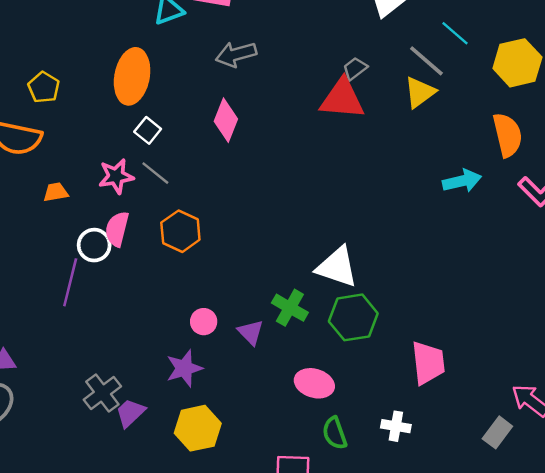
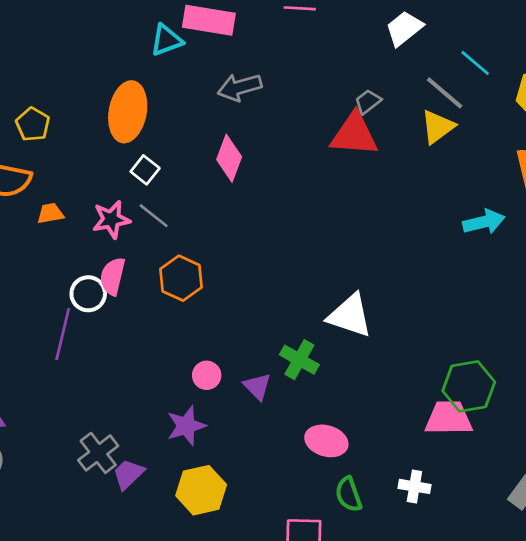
orange trapezoid: (56, 192) -> (50, 213), moved
green hexagon: (353, 317) -> (469, 386), moved
pink trapezoid: (428, 363) -> (449, 418), turned -84

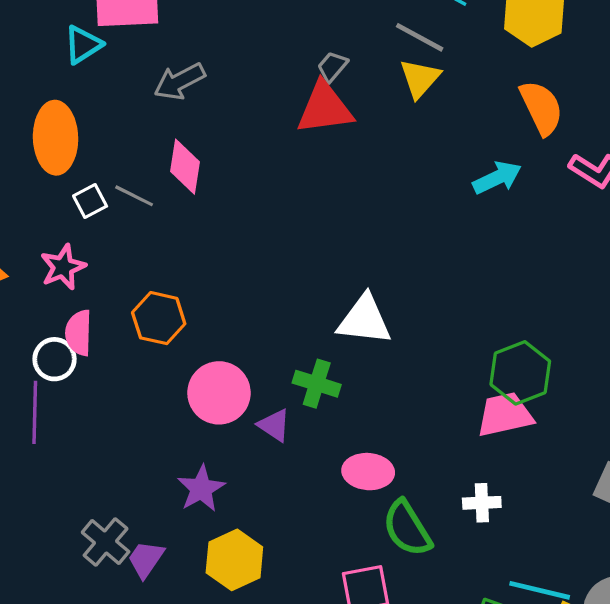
white square: (145, 170) -> (90, 201), turned 36
gray line: (154, 216) -> (134, 196), moved
pink circle: (207, 375) -> (219, 393), moved, size x1.8
green semicircle: (349, 494) -> (407, 528), size x1.4

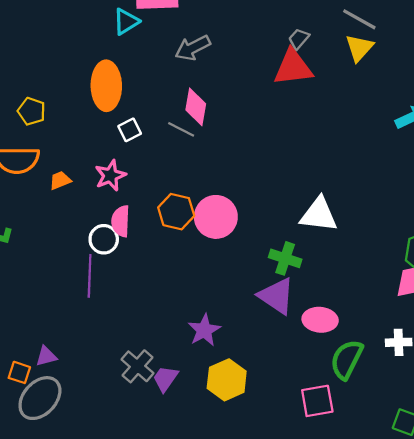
gray line: (134, 196) -> (181, 129), moved
pink circle: (219, 393) -> (216, 217), moved
purple triangle: (274, 425) -> (277, 296), moved, size x1.6
green semicircle: (407, 528) -> (347, 359), turned 57

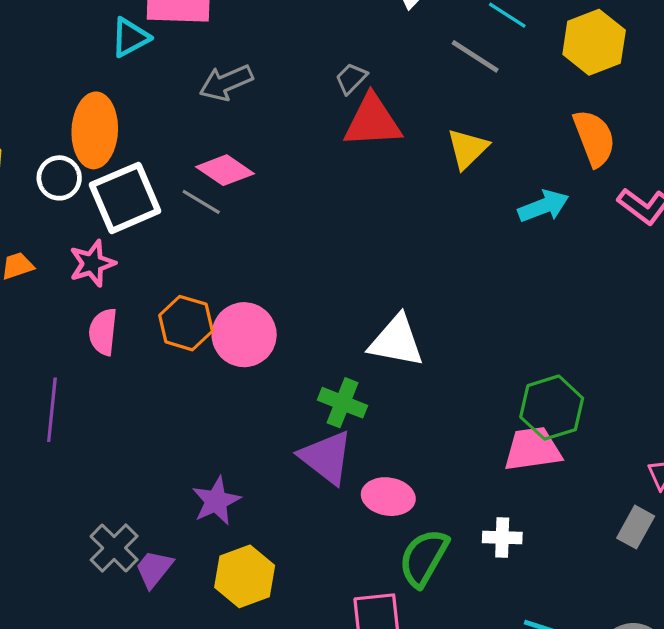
gray trapezoid: (299, 39) -> (351, 78), moved
yellow triangle: (359, 48) -> (467, 149), moved
pink diamond: (196, 107) -> (225, 170), turned -69
white square: (130, 130) -> (125, 198), size x2.0
white circle: (104, 239) -> (59, 178), moved

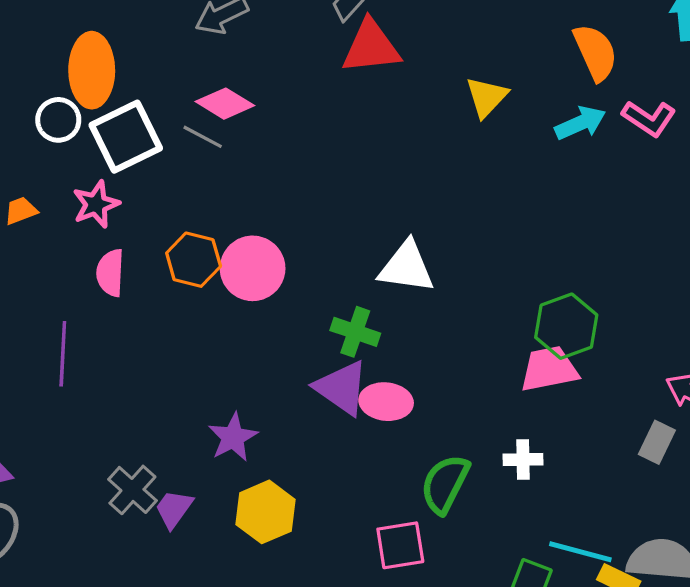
yellow triangle: (467, 149) -> (487, 97), moved
cyan arrow: (543, 206) -> (580, 123), moved
pink ellipse: (388, 497) -> (386, 402), moved

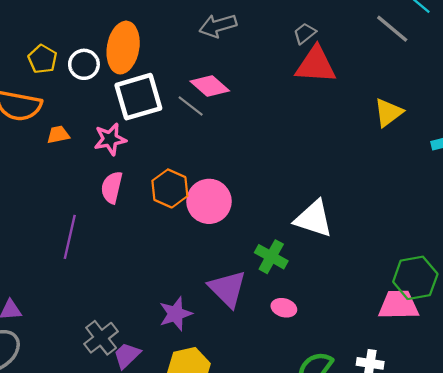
white circle: (58, 120) -> (84, 64), moved
purple triangle: (342, 388) -> (227, 289), moved
pink ellipse: (386, 402) -> (284, 308), size x0.7

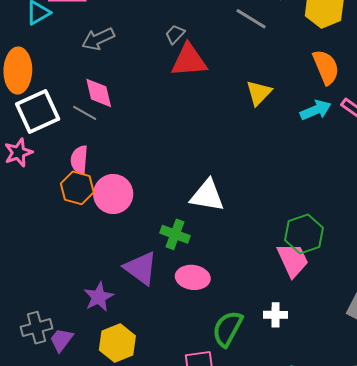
pink diamond: (210, 86) -> (99, 93), turned 44
pink semicircle: (112, 187) -> (79, 160), moved
pink trapezoid: (399, 305) -> (293, 260), turned 75
pink ellipse: (284, 308) -> (193, 277), size x1.5
gray cross: (101, 338) -> (36, 328), turned 32

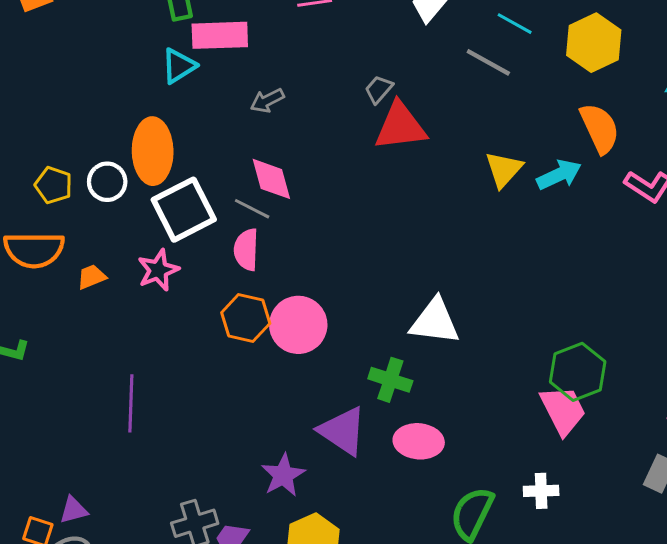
gray arrow: (98, 39) -> (267, 101), size x0.7
cyan arrow: (316, 110) -> (559, 175), moved
pink semicircle: (79, 160) -> (246, 250), moved

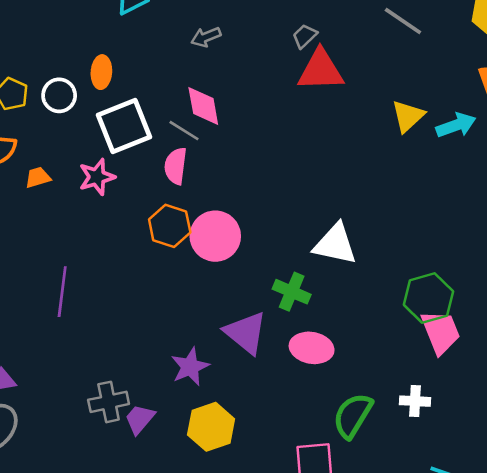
orange ellipse: (153, 151) -> (101, 72), size x0.6
green hexagon: (578, 372) -> (428, 298), moved

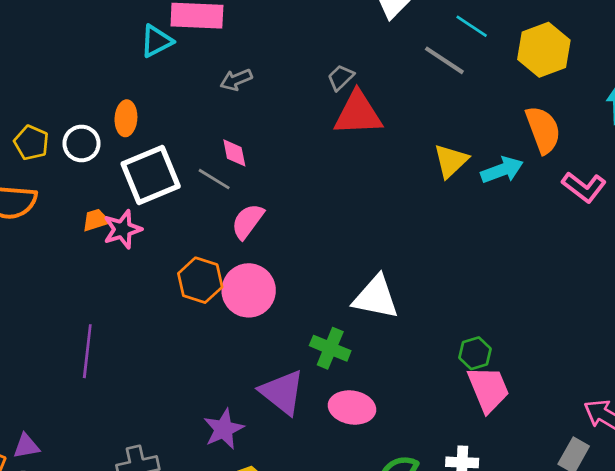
pink diamond: (203, 106) -> (234, 153), size x0.7
pink semicircle: (176, 166) -> (248, 221), moved, turned 30
orange trapezoid: (38, 177) -> (96, 220), moved
green hexagon: (428, 298) -> (475, 353), size x0.6

